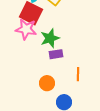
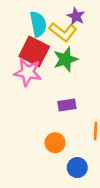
green star: (50, 38) -> (66, 59), moved

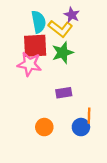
red square: (34, 51) -> (35, 46), turned -30
orange circle: (55, 143) -> (44, 127), moved
blue circle: (77, 168) -> (81, 127), moved

